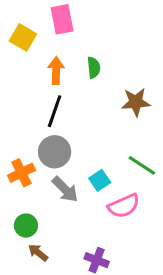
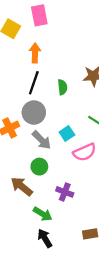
green semicircle: (94, 68) -> (63, 87), moved
green circle: (26, 226) -> (39, 167), moved
brown arrow: (38, 253) -> (22, 186), size x1.5

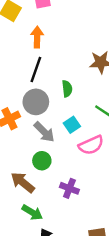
green semicircle: (63, 87) -> (67, 89), moved
green arrow: (43, 214) -> (32, 212), moved

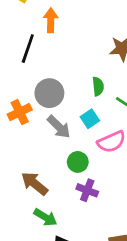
black line: (36, 69) -> (28, 49), moved
green semicircle: (67, 89) -> (98, 86), moved
green circle: (42, 161) -> (78, 162), moved

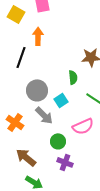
green semicircle: (98, 86) -> (73, 77), moved
orange cross: (20, 112) -> (15, 122), moved, turned -30
cyan square: (90, 119) -> (61, 100), moved

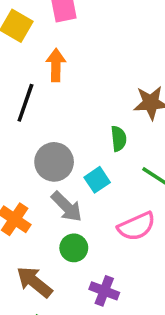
green circle: (58, 141) -> (74, 248), moved

